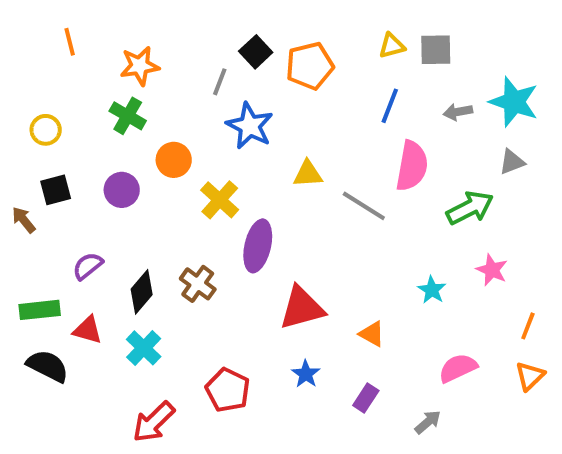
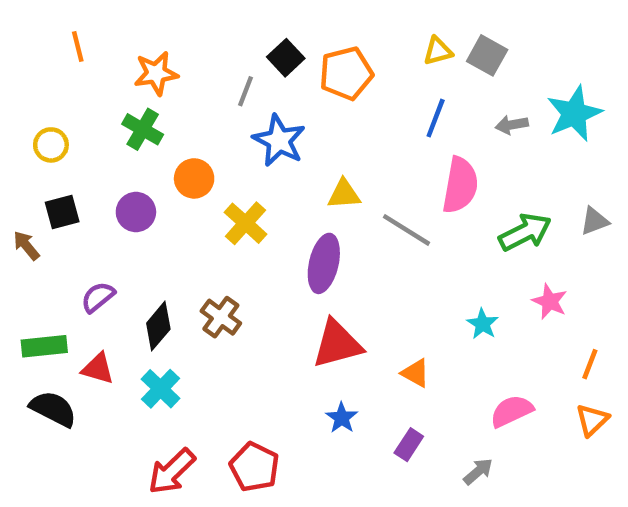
gray square: (436, 50) -> (487, 55), turned 30
cyan star: (514, 102) -> (574, 114), turned 30
gray triangle: (512, 162) -> (594, 221), moved
purple ellipse: (258, 246) -> (324, 263), moved
red pentagon: (228, 390) -> (254, 467), moved

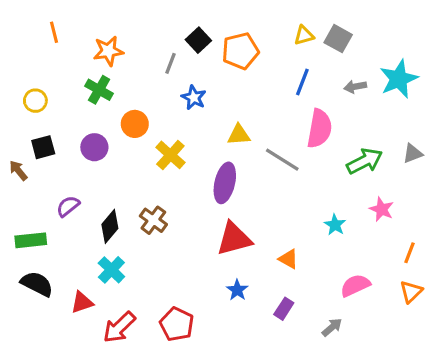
blue star: (279, 140) -> (194, 98), size x0.7
red triangle: (98, 369) -> (82, 302), moved, turned -35

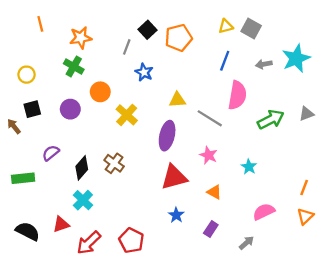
pink star: (382, 209) -> (209, 155), moved
black semicircle: (37, 284) -> (28, 231), moved

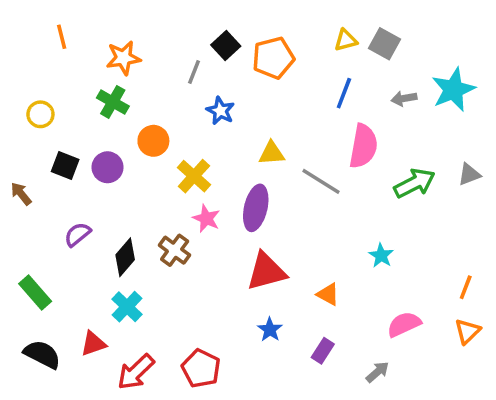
black square: (32, 109) -> (65, 166), moved, turned 36
pink star: (209, 155) -> (206, 218), moved
green rectangle: (23, 178) -> (35, 293), moved, turned 55

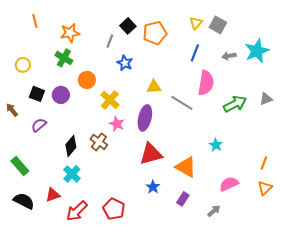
yellow triangle: (346, 40) -> (196, 23), turned -32
purple semicircle: (78, 234) -> (39, 125), moved
orange triangle: (328, 294) -> (186, 167), size x1.6

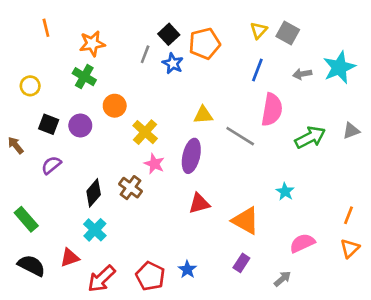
blue star: (125, 63) -> (173, 63), moved
red triangle: (151, 154) -> (199, 203), size x0.7
blue star: (153, 187) -> (187, 269), moved

